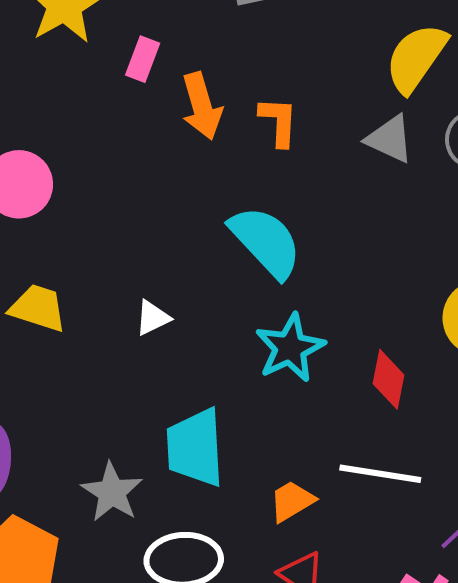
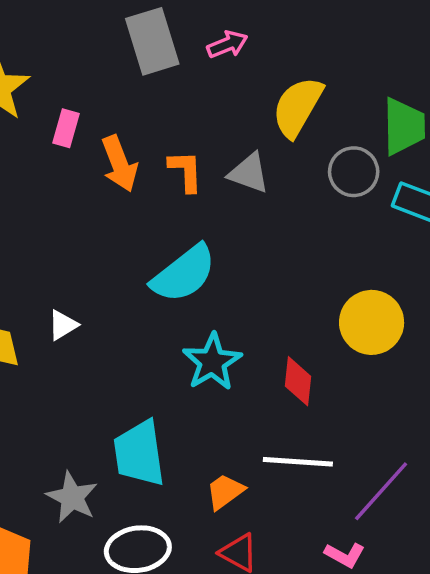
gray triangle: (390, 139) -> (249, 173), moved
cyan semicircle: (266, 242) -> (184, 274), turned 100
white triangle: (153, 318) -> (63, 325), moved

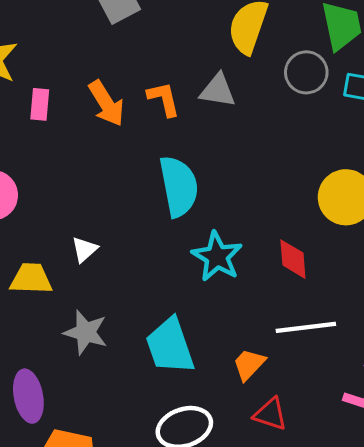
pink rectangle: (66, 128) -> (40, 104), moved
cyan semicircle: (184, 274) -> (179, 186), turned -52
gray star: (72, 497) -> (86, 332), moved

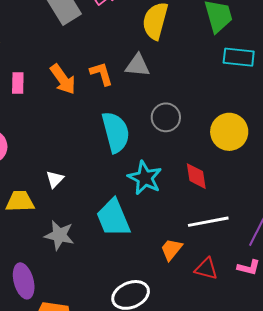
gray circle: (306, 72) -> (166, 117), moved
cyan trapezoid: (170, 346) -> (113, 218), moved
red triangle: (270, 414) -> (206, 269), moved

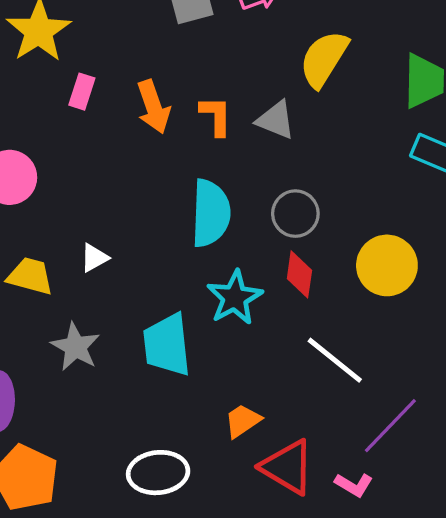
red diamond: (196, 176) -> (299, 274), moved
white line: (208, 222) -> (335, 360), moved, turned 33
red triangle: (206, 269) -> (288, 467), size x1.5

